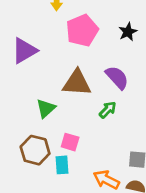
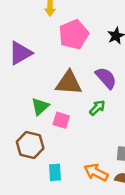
pink square: (70, 142) -> (61, 120), moved
cyan rectangle: (62, 165) -> (55, 172), moved

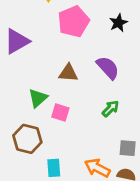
brown triangle: (69, 83) -> (68, 73), size x0.7
green arrow: (97, 108) -> (110, 109), moved

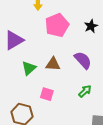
green triangle: (38, 98) -> (29, 68), moved

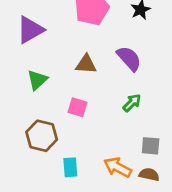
green triangle: (29, 68) -> (37, 80), moved

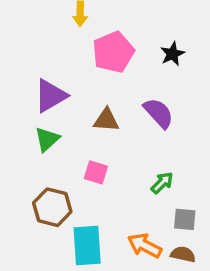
purple triangle: (30, 30) -> (51, 96), moved
green arrow: (132, 103) -> (162, 183), moved
cyan rectangle: (70, 167) -> (87, 246), size x1.6

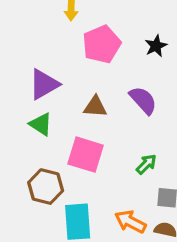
green triangle: (47, 139) -> (41, 124), turned -45
pink square: (96, 172) -> (86, 155), size x1.6

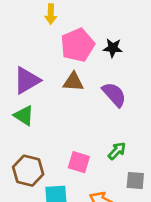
black star: (156, 46) -> (113, 48), moved, turned 30
brown triangle: (95, 107) -> (73, 82), moved
pink square: (86, 155) -> (79, 162), moved, size x0.7

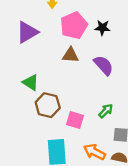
purple triangle: (27, 80) -> (27, 32), moved
brown hexagon: (28, 171) -> (48, 105), moved

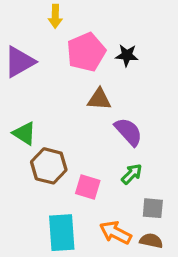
brown triangle: (70, 55) -> (99, 99), moved
purple semicircle: (104, 65) -> (128, 132), moved

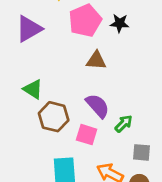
purple semicircle: (128, 132) -> (98, 106), moved

